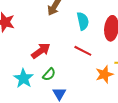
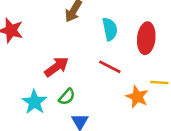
orange star: (104, 74) -> (137, 97), turned -30

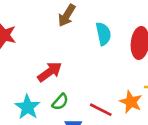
red line: (110, 67) -> (101, 110), moved

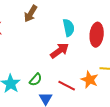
brown arrow: (67, 15) -> (31, 14), moved
red arrow: (50, 72) -> (60, 51), moved

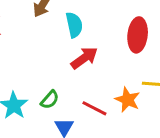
cyan semicircle: (69, 28) -> (74, 25), moved

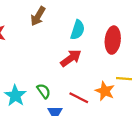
cyan semicircle: (74, 25) -> (78, 30), moved, turned 30
green semicircle: (50, 100) -> (44, 91), turned -77

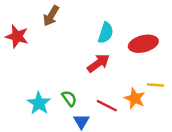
brown arrow: (38, 16) -> (51, 16), moved
red ellipse: (113, 40) -> (143, 44), turned 70

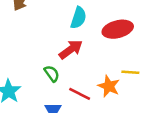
green semicircle: (69, 98) -> (52, 74), moved

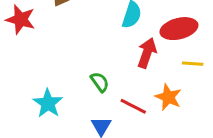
red arrow: (71, 49) -> (147, 53), moved, turned -35
yellow line: (130, 72) -> (193, 64), moved

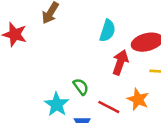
cyan star: (48, 103) -> (57, 104), moved

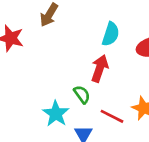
red arrow: (120, 62) -> (100, 68), moved

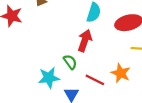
cyan star: (56, 114) -> (49, 78), turned 30

